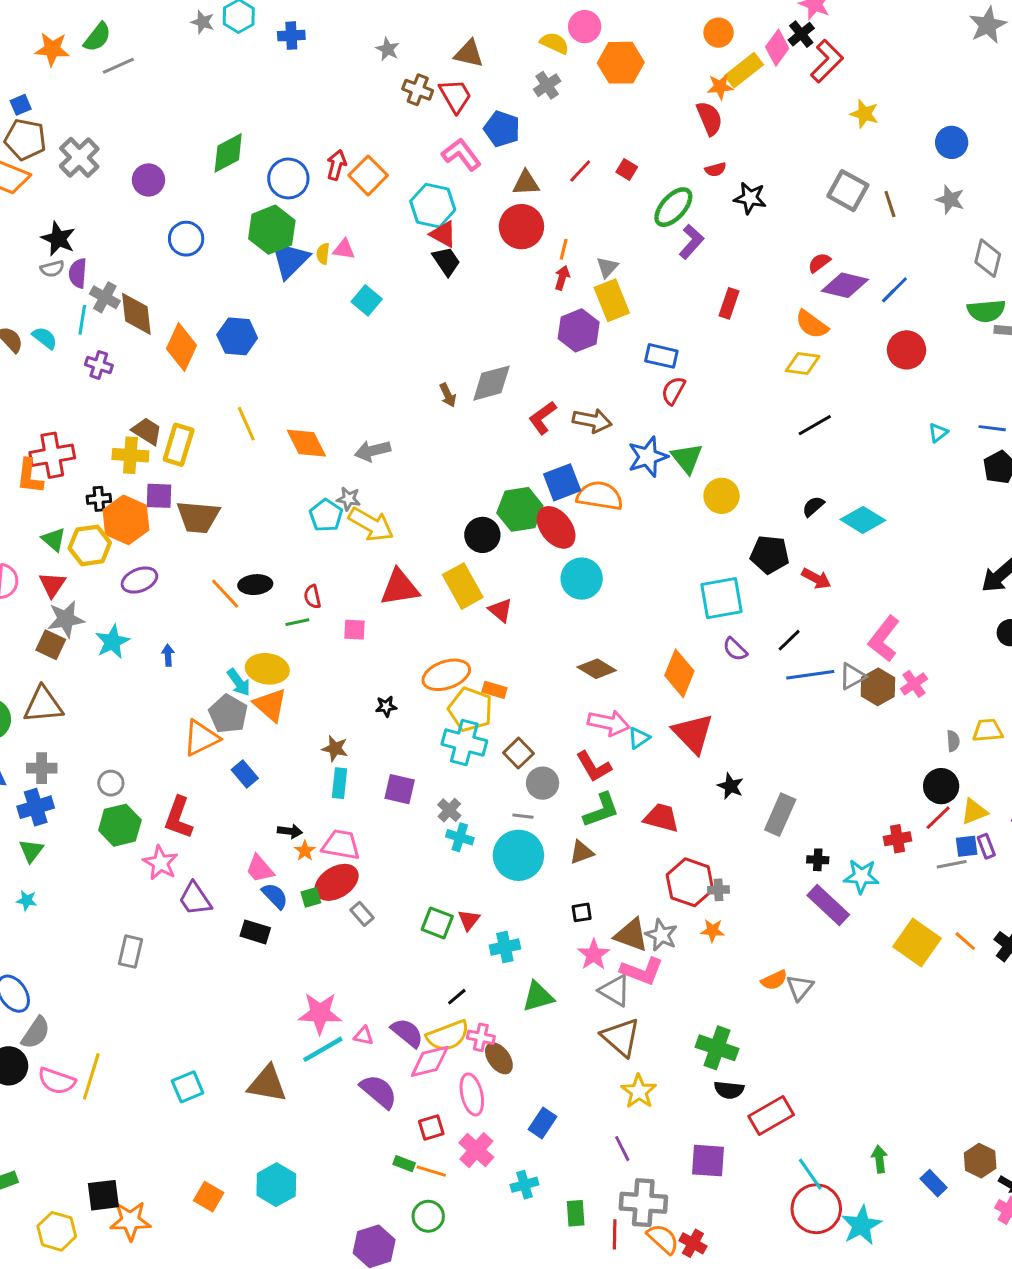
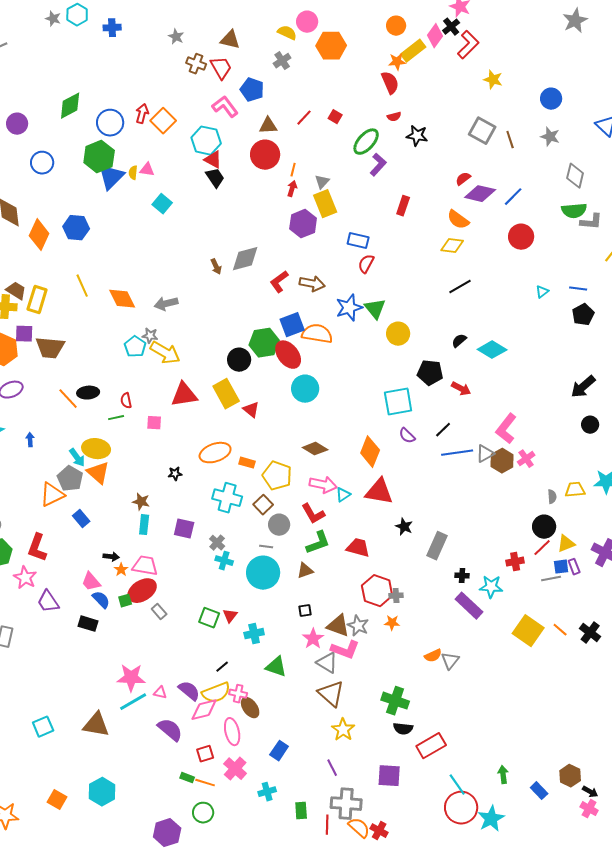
yellow pentagon: (470, 709) -> (277, 476), moved
red triangle: (693, 733) -> (379, 492), turned -36
green triangle: (538, 997) -> (276, 667), turned 35

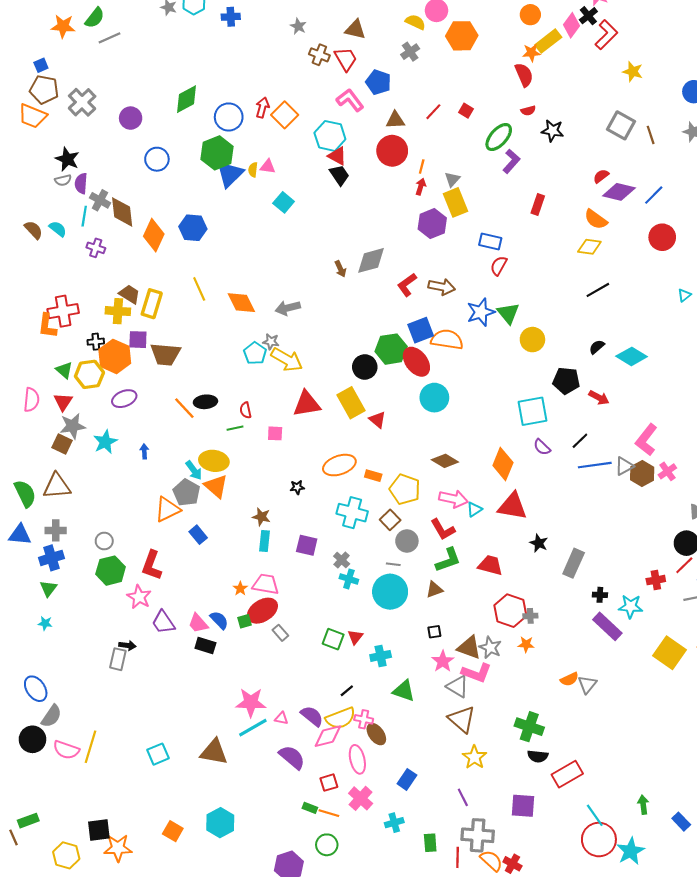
black arrow: (111, 557) -> (127, 645), moved
pink trapezoid: (91, 582) -> (198, 623), moved

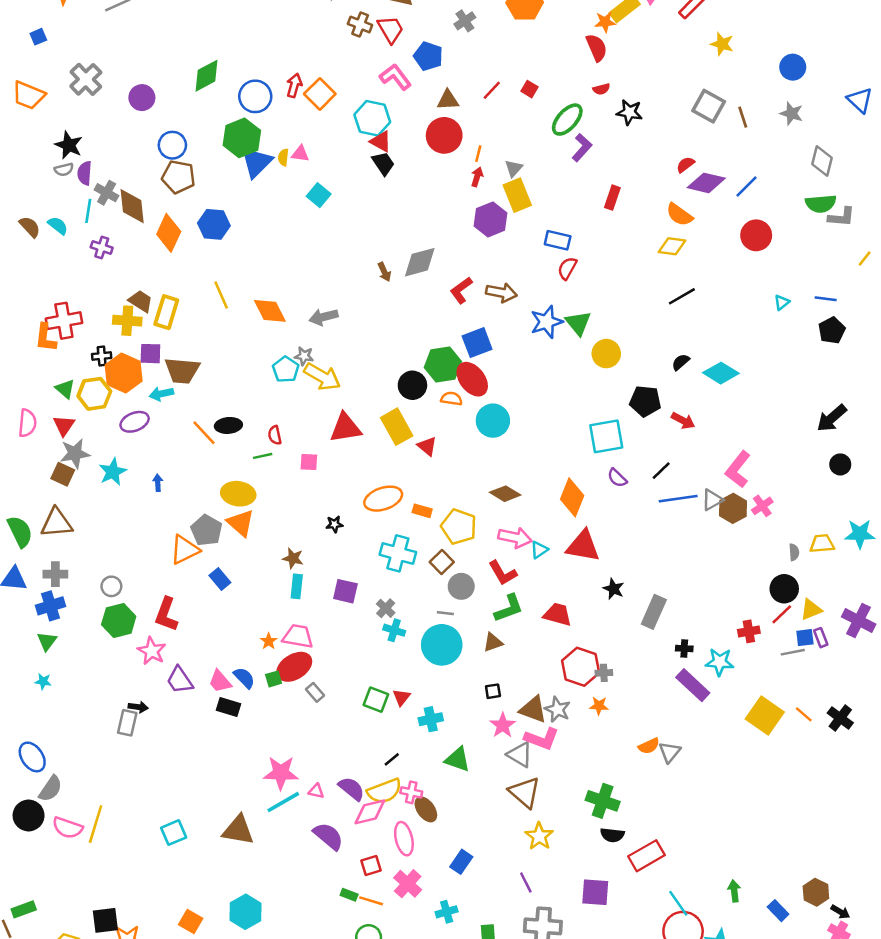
brown pentagon: (44, 90) -> (178, 177), moved
orange semicircle: (447, 340) -> (451, 399), moved, size x0.6
cyan arrow: (194, 470) -> (161, 394), moved, turned 114

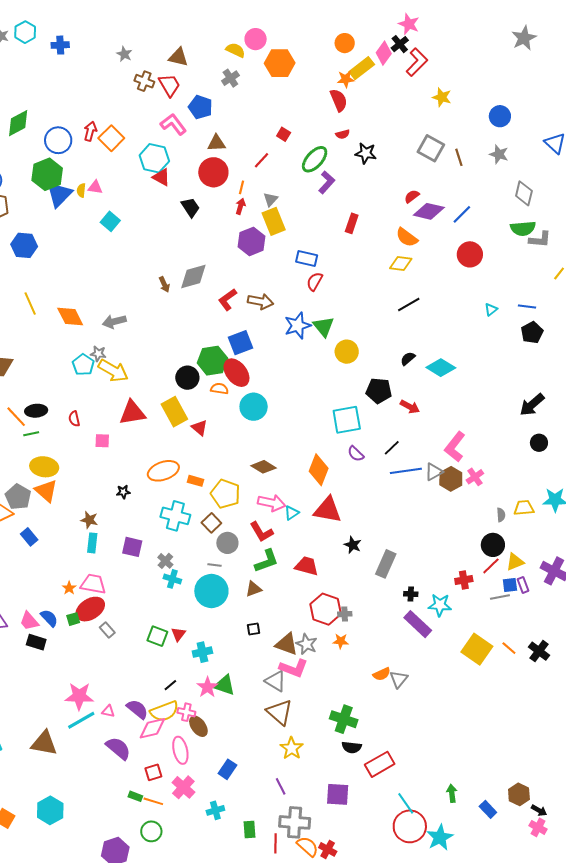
red line: (492, 90) -> (262, 160), moved
black trapezoid: (383, 163) -> (190, 207), moved
green line: (263, 456) -> (31, 434), moved
pink star: (503, 725) -> (207, 687), moved

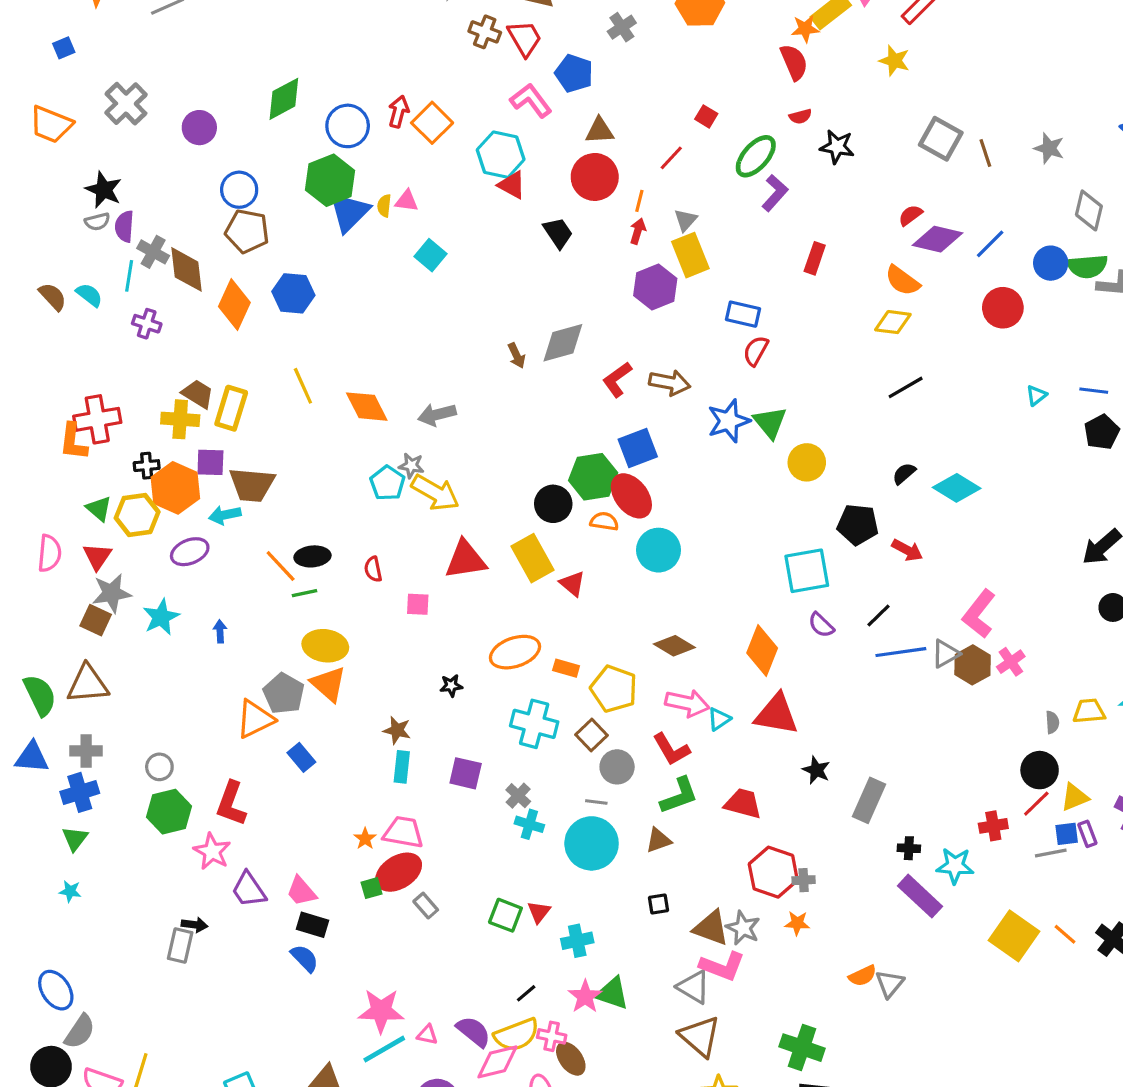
yellow star: (442, 97) -> (894, 61), moved
blue circle: (500, 116) -> (1051, 263), moved
blue semicircle: (49, 618) -> (305, 958), moved

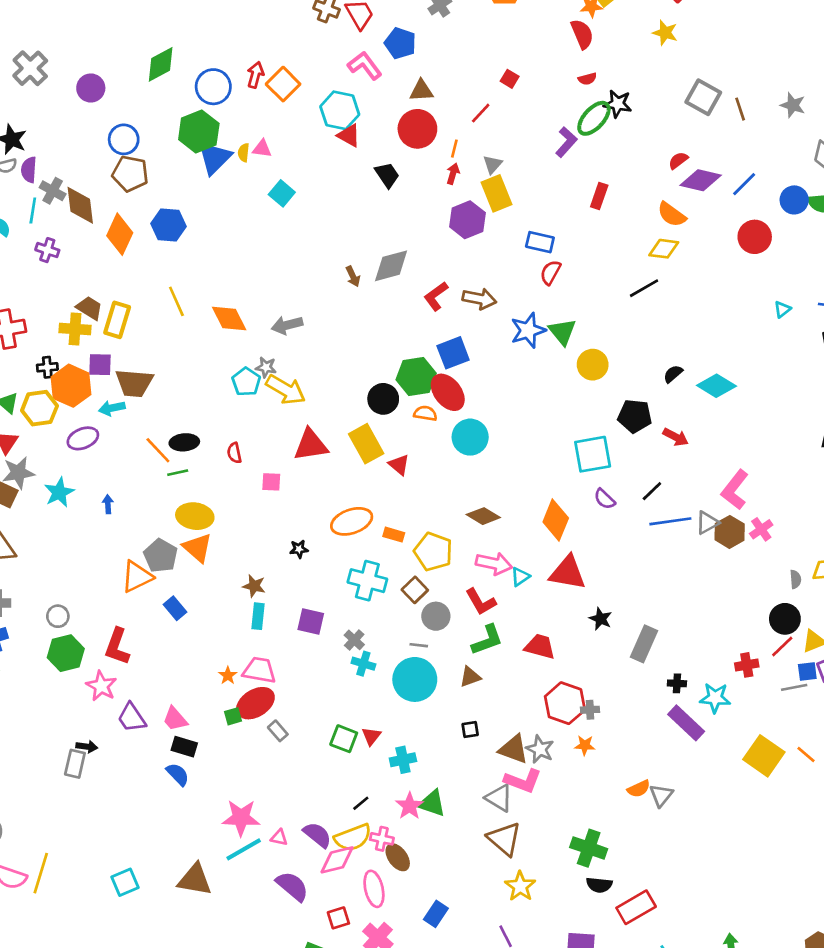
green ellipse: (756, 156) -> (594, 118), moved
black line: (906, 387) -> (644, 288), moved

